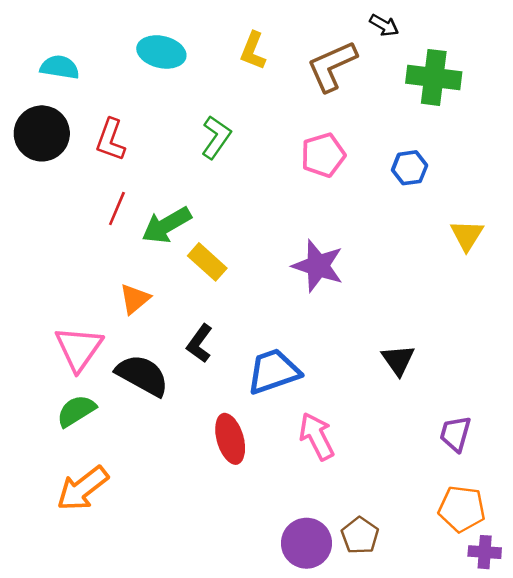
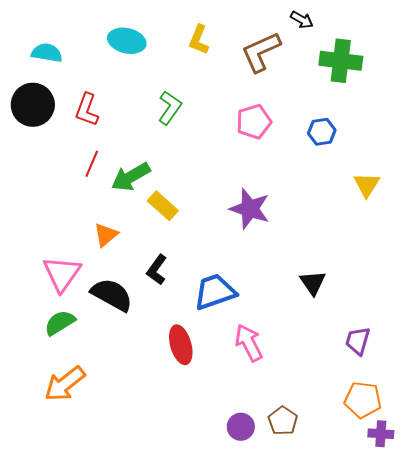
purple circle: (306, 543) -> (241, 427), size x0.7

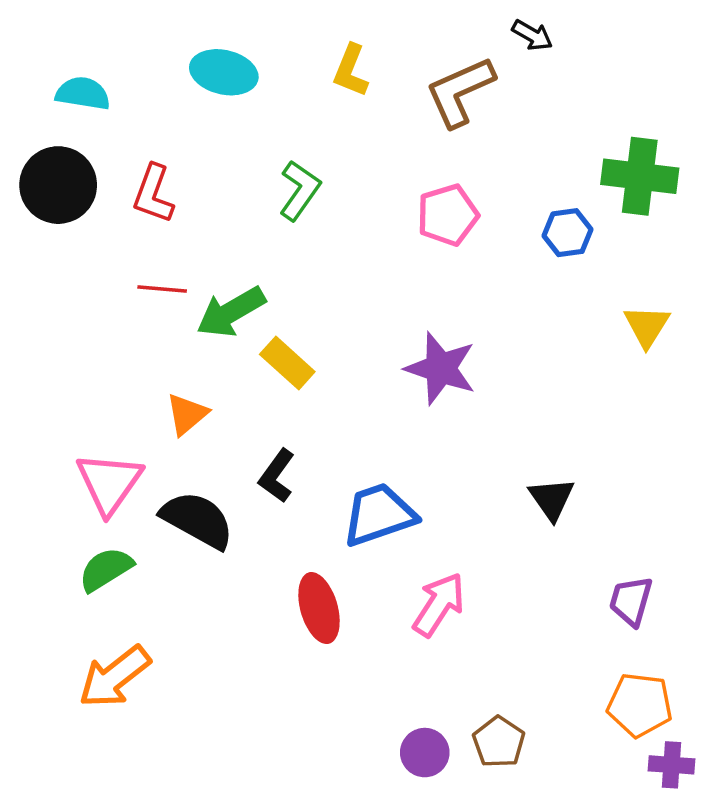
green cross: (341, 61) -> (640, 176), moved
red line: (92, 164) -> (162, 289), turned 72
pink arrow: (249, 343) -> (439, 604), turned 60

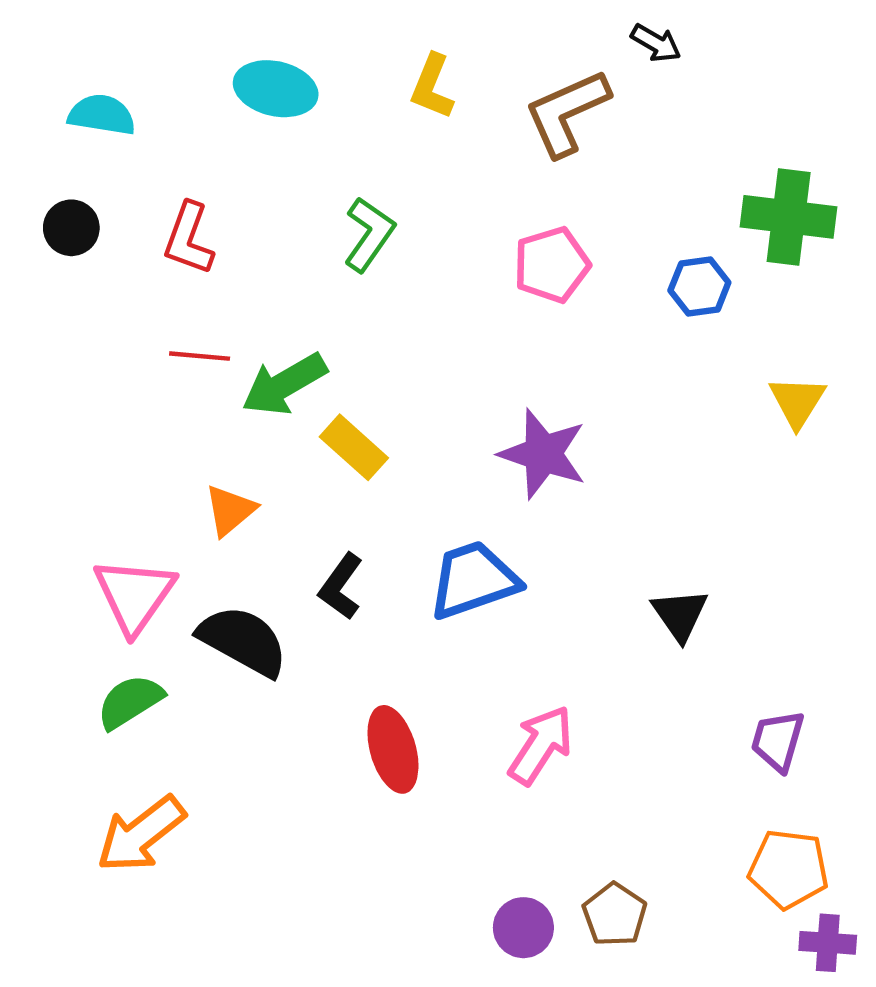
black circle: (58, 185) -> (71, 228), size x0.6
blue trapezoid: (379, 515) -> (473, 580), moved

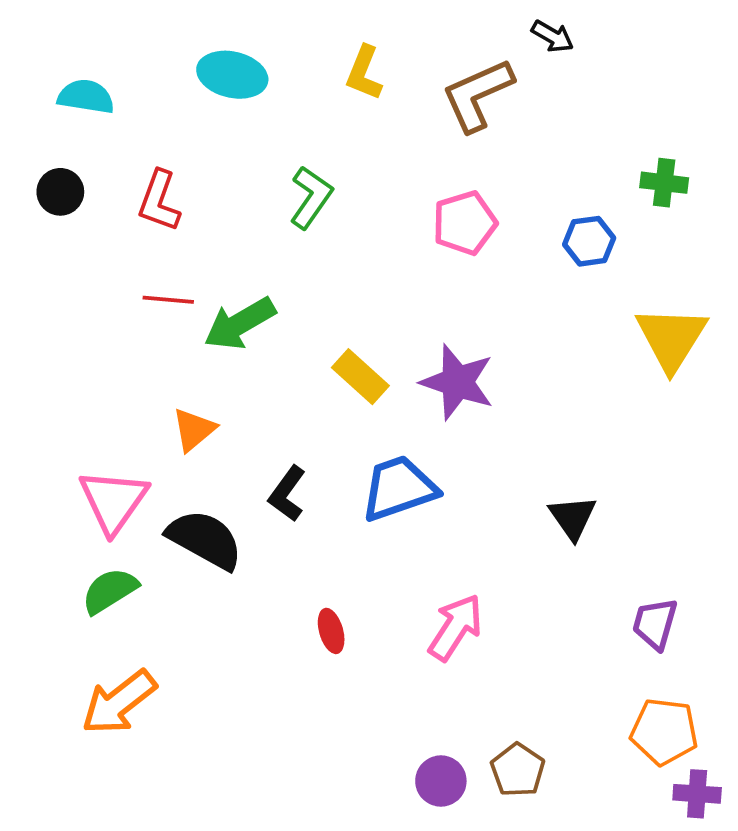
green cross: (789, 217) -> (664, 183), size x0.6
yellow triangle: (797, 402) -> (671, 338), size x1.5
yellow rectangle: (354, 447) -> (360, 377), moved
red ellipse: (393, 749) -> (331, 631), size x0.6

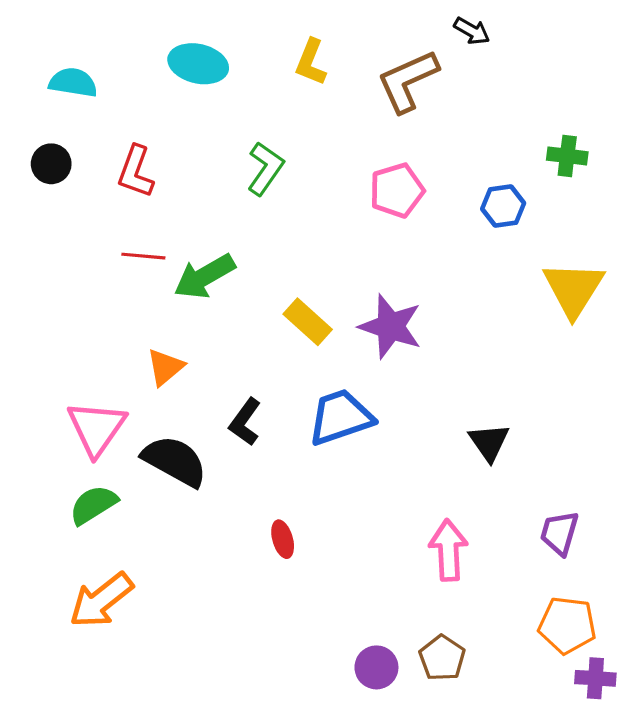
pink arrow: (456, 627) -> (448, 550), moved, turned -36

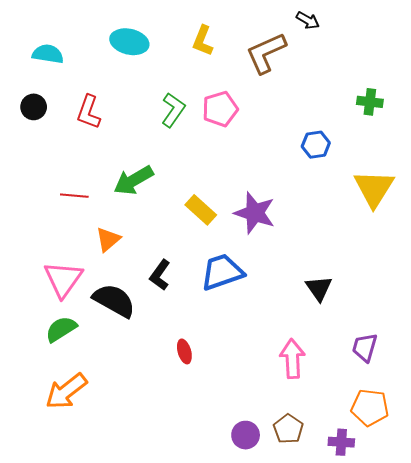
pink pentagon: (397, 190) -> (220, 109), moved
blue hexagon: (503, 206) -> (316, 145), moved
red line: (143, 256) -> (74, 196), moved
purple cross: (595, 678) -> (341, 442), moved

